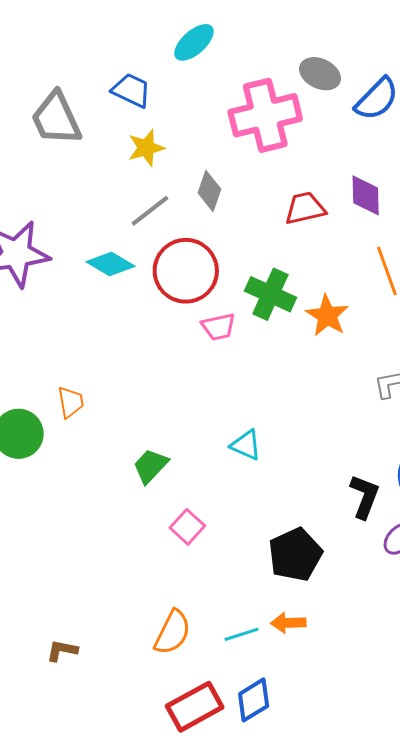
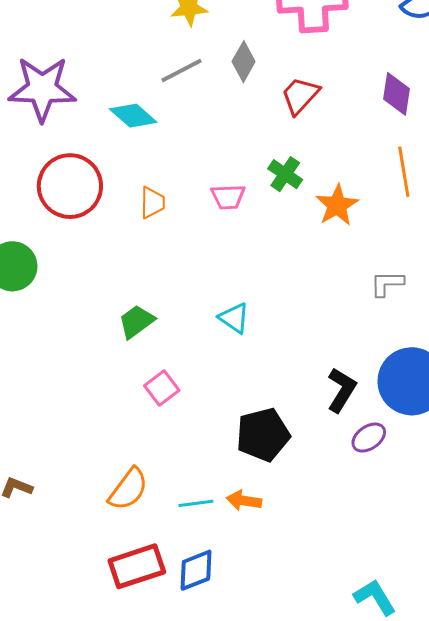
red trapezoid: (305, 208) -> (300, 95), moved, turned -45
red circle: (186, 271) -> (70, 186), moved
green cross: (270, 294) -> (285, 174), size x0.7
orange trapezoid: (71, 402) -> (152, 203), moved

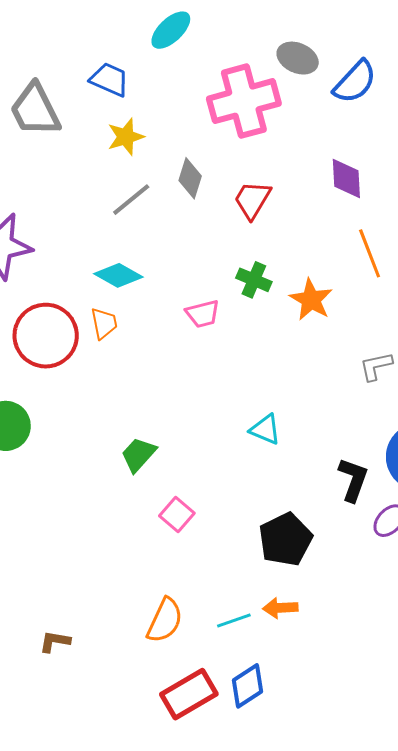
cyan diamond: (133, 116) -> (118, 275), moved
orange trapezoid: (152, 203) -> (104, 323), moved
cyan triangle: (234, 318) -> (265, 429), moved

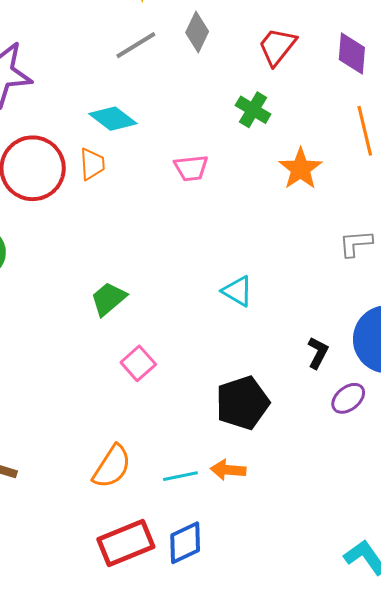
red trapezoid: (252, 200) -> (277, 46), moved
green cross: (254, 280) -> (253, 110), moved
black L-shape: (353, 480) -> (318, 353), size x0.7

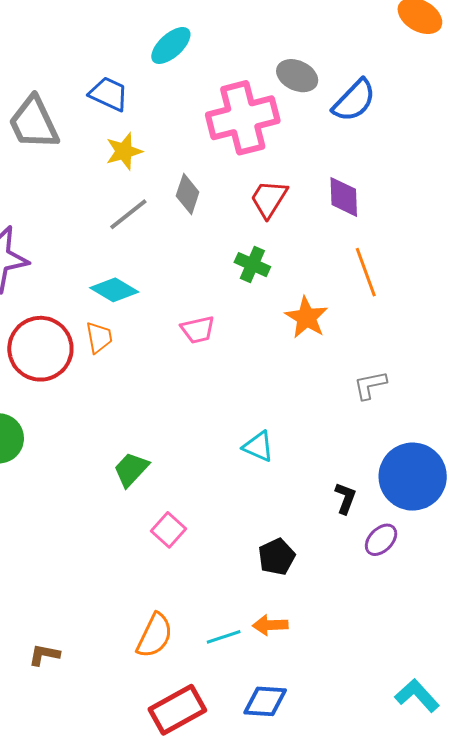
black pentagon: (242, 403) -> (277, 557), size x0.7
blue diamond: (185, 543) -> (265, 701), moved, turned 36

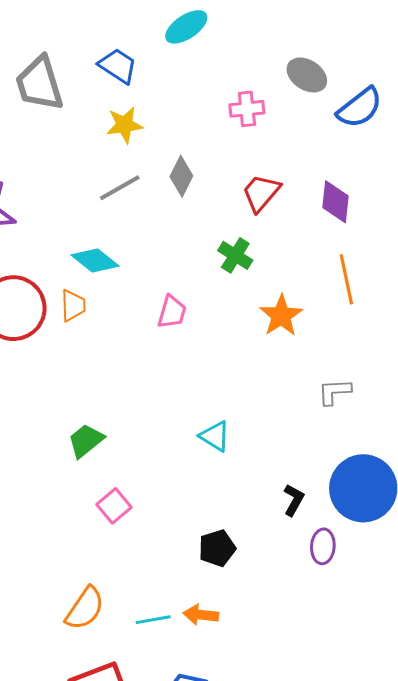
pink cross: (243, 118) -> (247, 109), size x0.5
pink trapezoid: (198, 330) -> (172, 312), turned -69
purple ellipse: (381, 540) -> (323, 546), turned -48

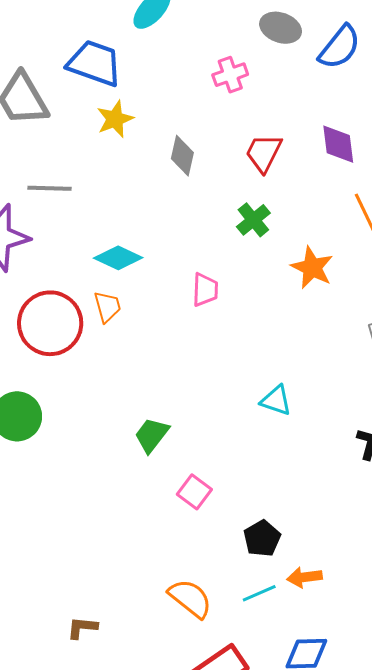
blue trapezoid: (118, 66) -> (95, 63), size x1.4
gray line: (120, 188) -> (49, 188), moved, turned 45
green cross: (235, 255) -> (253, 220), turned 32
black pentagon: (217, 548) -> (262, 538), moved
orange semicircle: (85, 608) -> (190, 598), turned -72

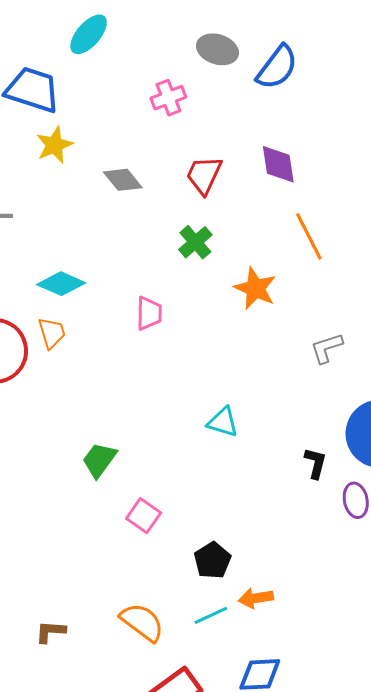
gray diamond: (182, 156) -> (123, 180), turned -51
brown L-shape: (82, 628) -> (51, 632), moved

